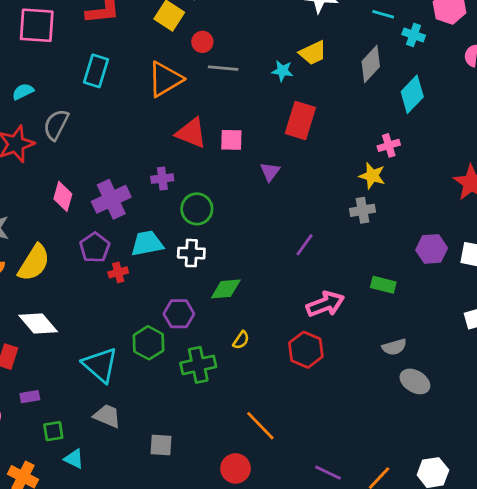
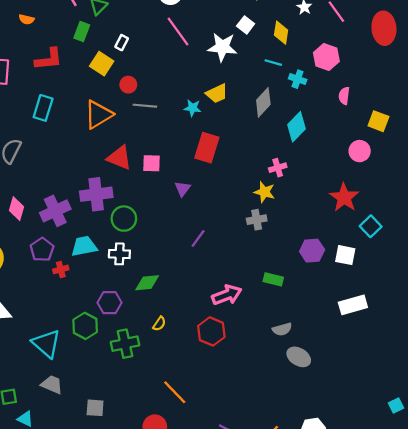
purple cross: (162, 179) -> (96, 194), size x1.8
purple line: (305, 245) -> (198, 238), moved

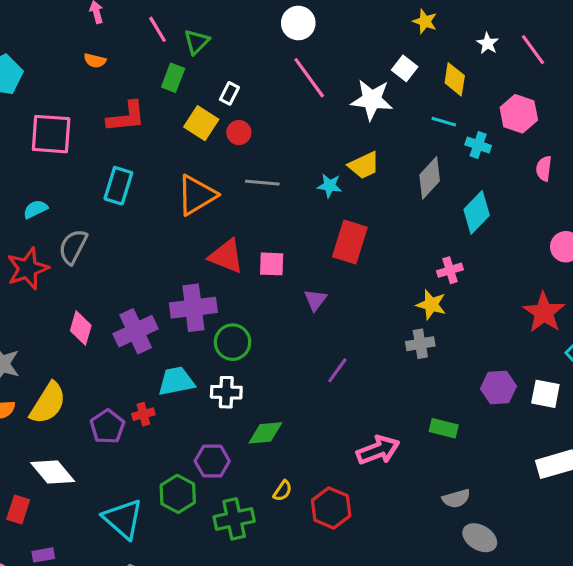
red circle: (128, 85) -> (239, 133), moved
purple pentagon: (42, 250) -> (107, 427), moved
red hexagon: (211, 331) -> (331, 508), moved

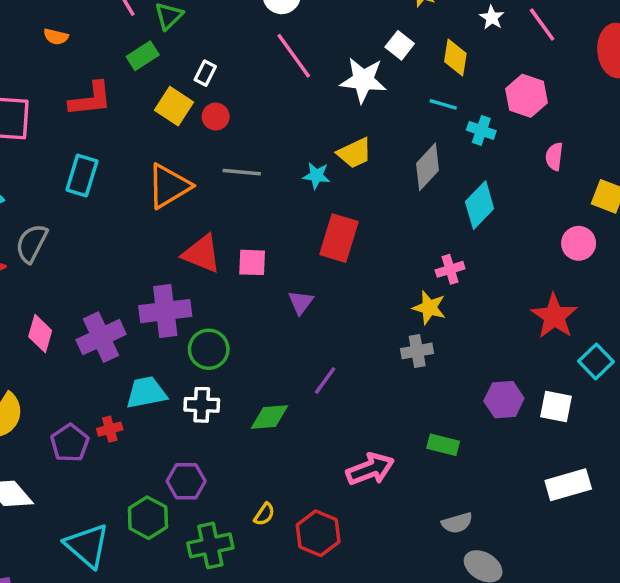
green rectangle: (173, 78) -> (143, 56), turned 36
green diamond: (265, 433) -> (269, 417), moved

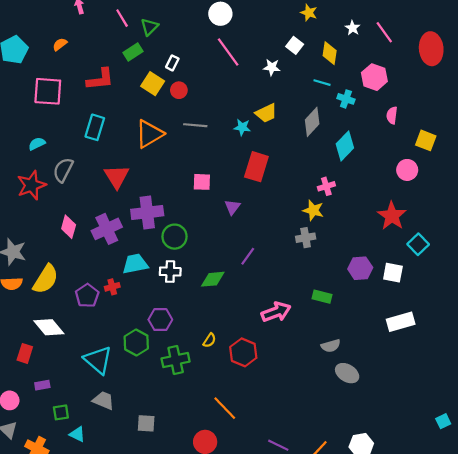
orange semicircle: (56, 37) -> (60, 44), moved, turned 128
white star: (363, 80) -> (272, 67), size x0.6
red triangle: (202, 254) -> (117, 176), moved, turned 36

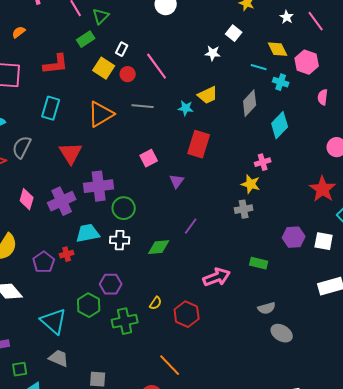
pink line: (228, 52) -> (157, 66), moved
yellow diamond: (330, 53) -> (278, 49), moved, turned -35
pink square: (202, 182) -> (149, 158), turned -30

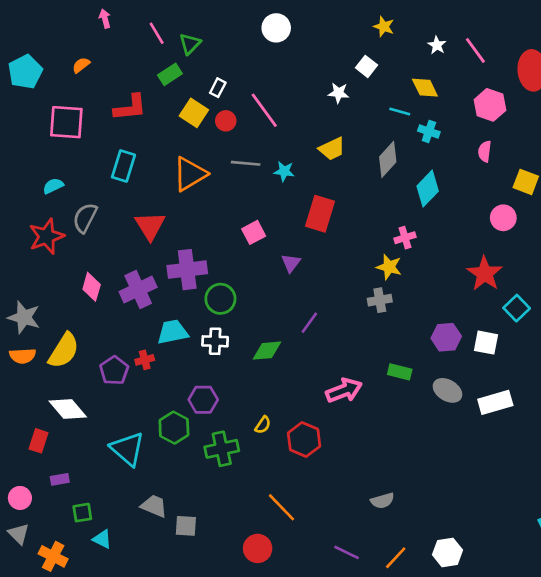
pink hexagon: (307, 62) -> (490, 105), moved
cyan star: (186, 108) -> (284, 171), moved
gray semicircle: (267, 308) -> (382, 501), moved
gray ellipse: (282, 333) -> (447, 390), moved
gray trapezoid: (59, 358) -> (154, 506), moved

